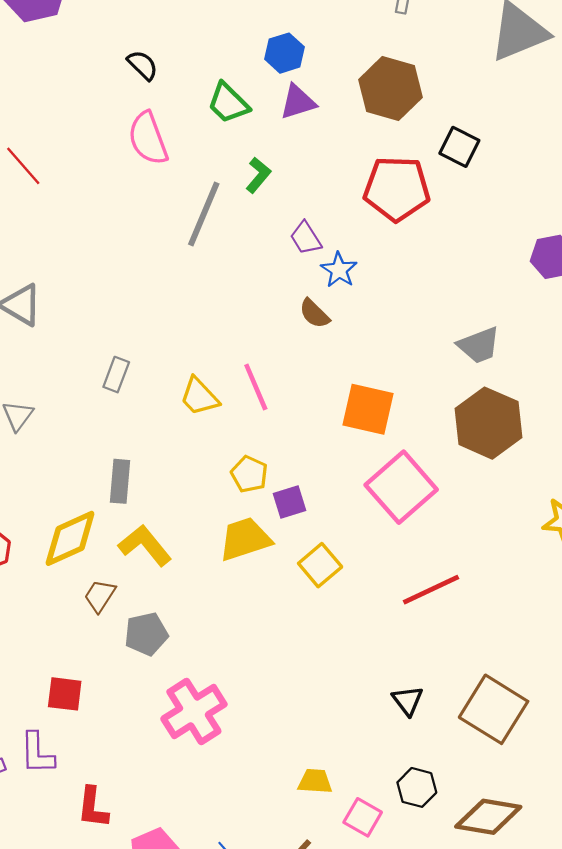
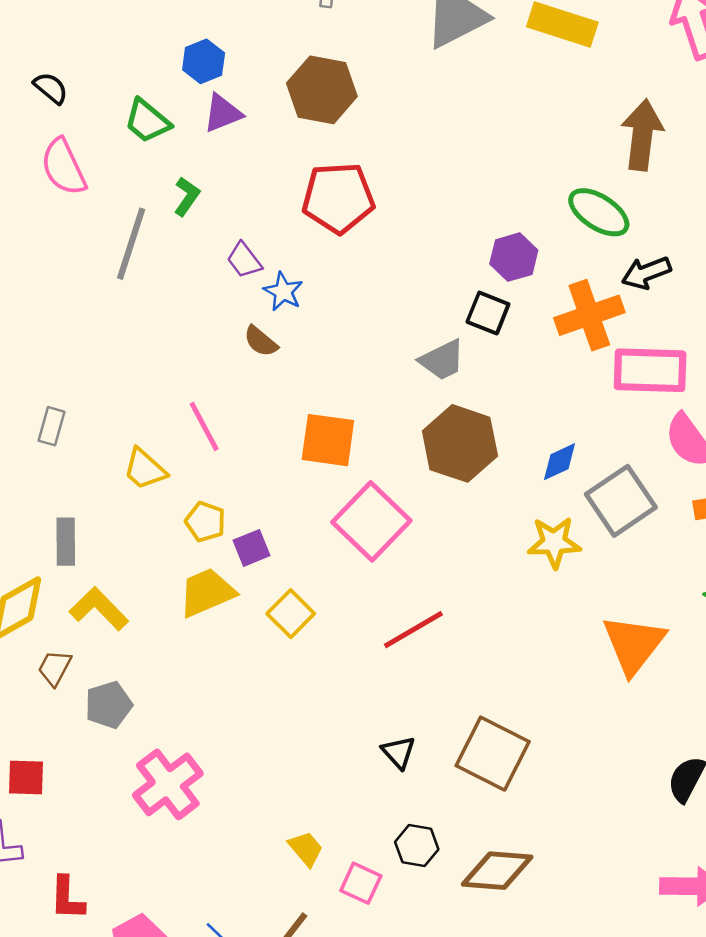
black square: (459, 147) -> (488, 313), moved
yellow trapezoid: (199, 397) -> (145, 469), moved
yellow trapezoid: (315, 781) -> (306, 849), turned 51

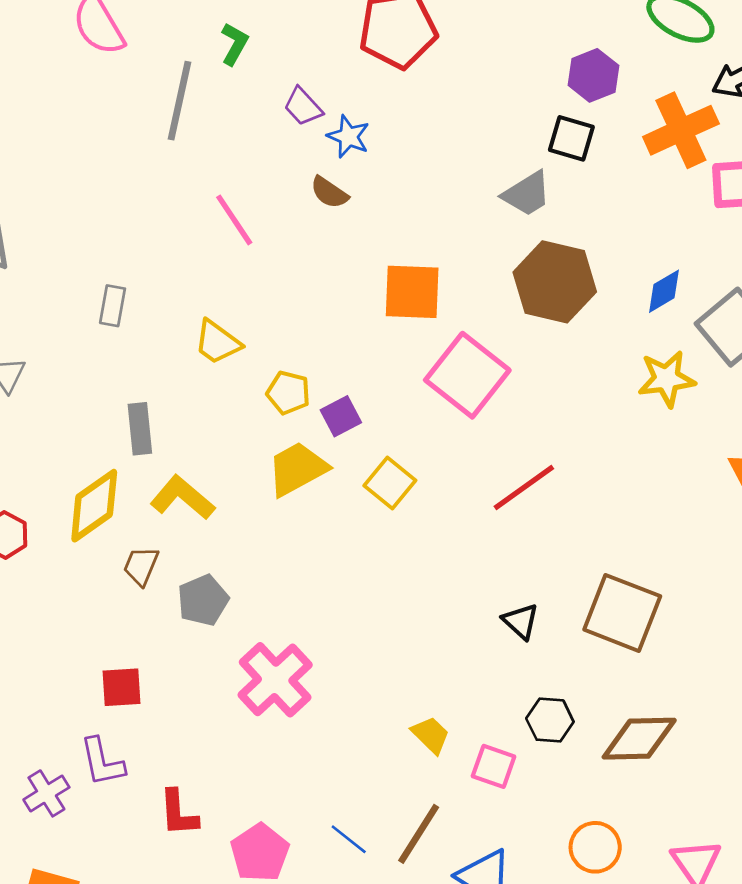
pink line: (204, 426) -> (234, 220), moved

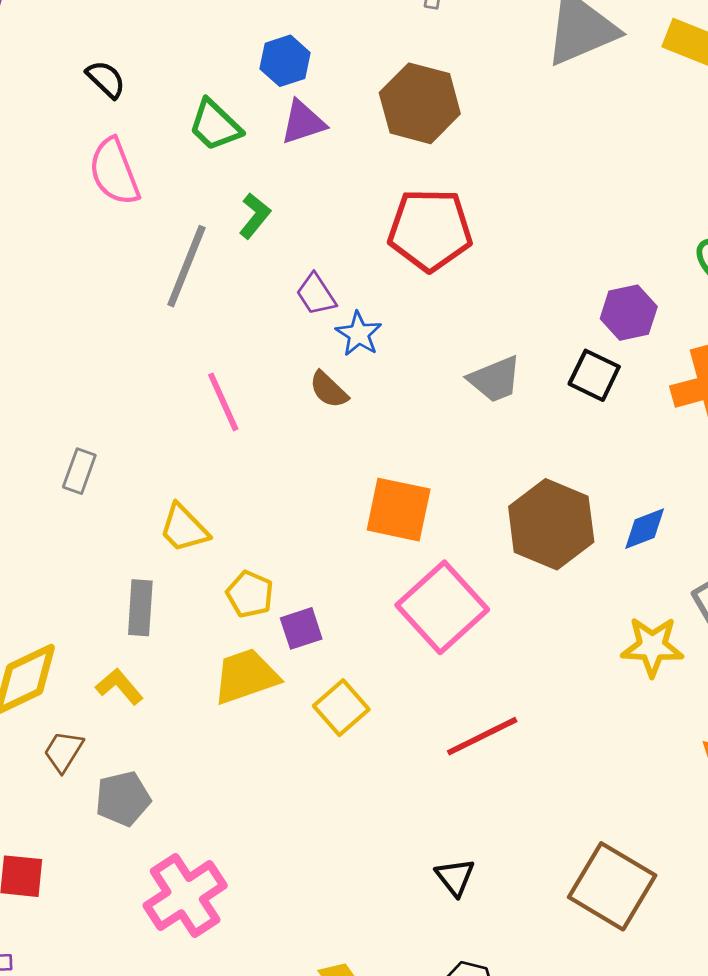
gray trapezoid: (527, 194) -> (495, 379), moved
blue diamond: (664, 291) -> (645, 529), moved
gray rectangle: (140, 429) -> (140, 608), moved
yellow L-shape: (182, 498) -> (119, 686), size x0.7
brown square: (622, 613) -> (612, 886), moved

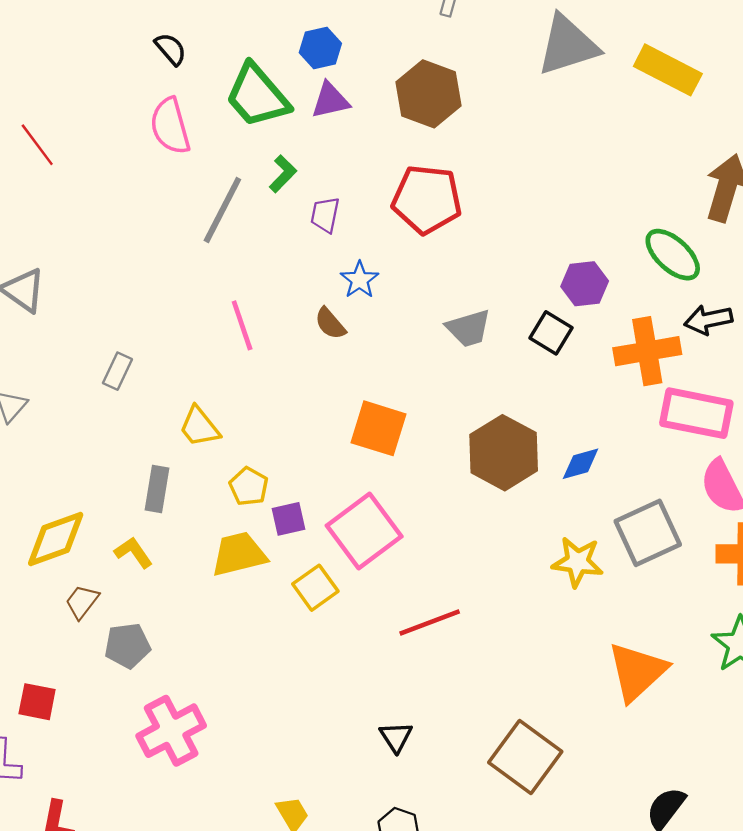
green trapezoid: (215, 125) -> (257, 96), size x1.5
purple trapezoid: (316, 294) -> (325, 215), moved, turned 39
pink square: (442, 607) -> (364, 531), moved

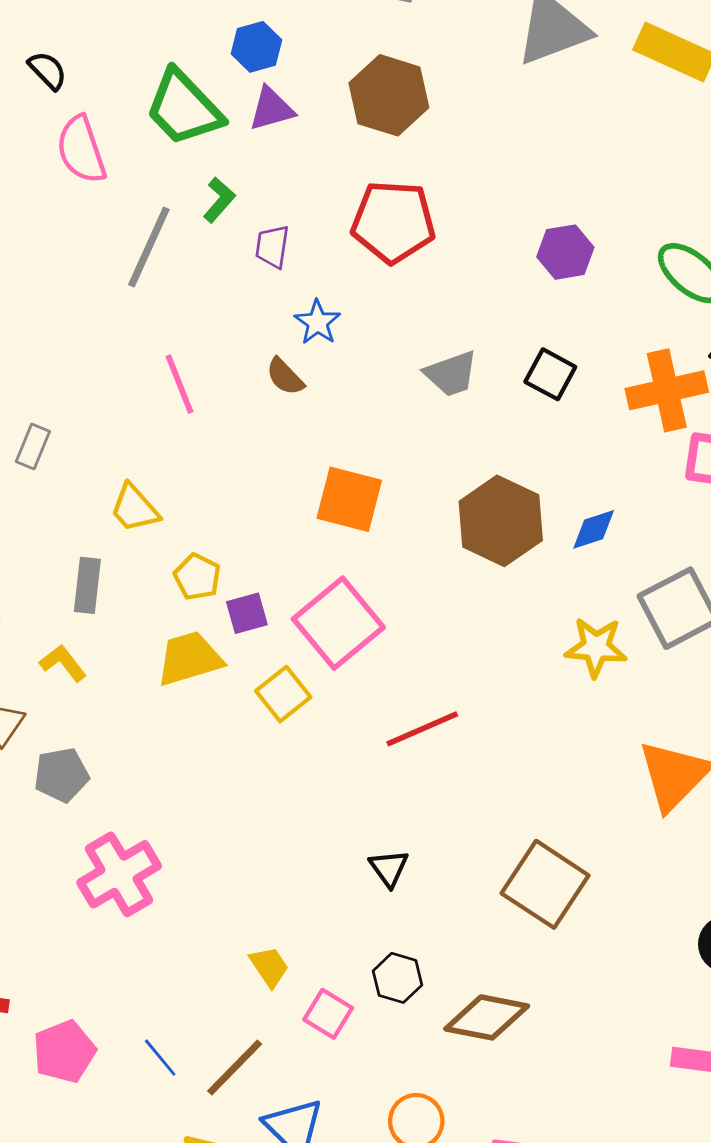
black semicircle: (171, 49) -> (48, 70), moved
purple hexagon: (585, 284) -> (565, 252), moved

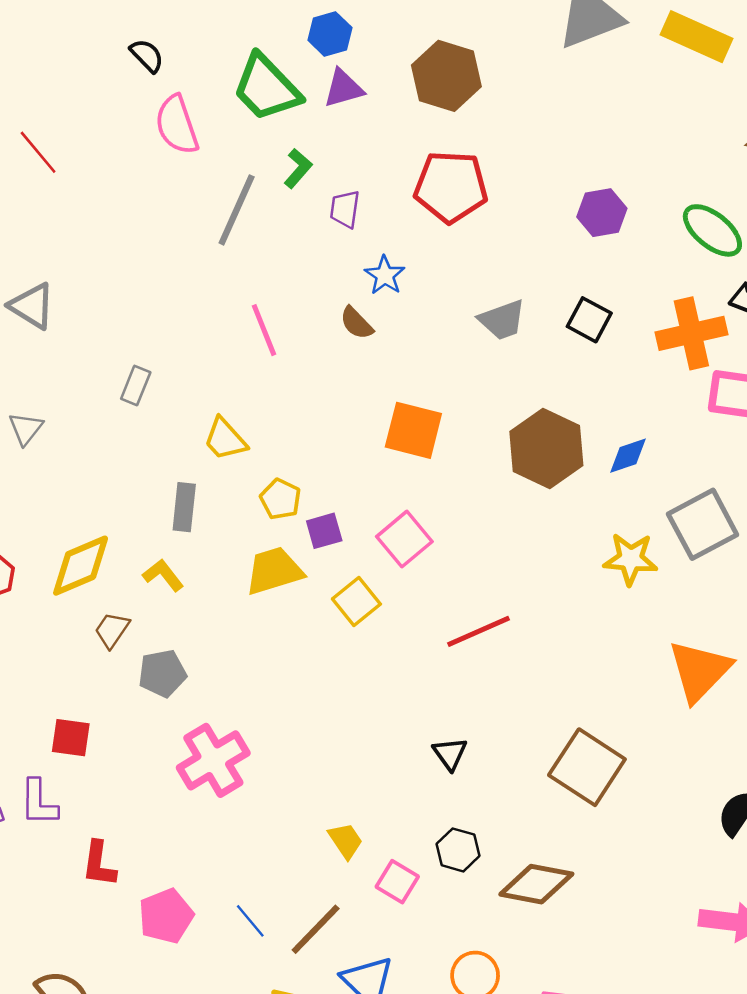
pink square: (338, 623) -> (404, 539), size x0.7

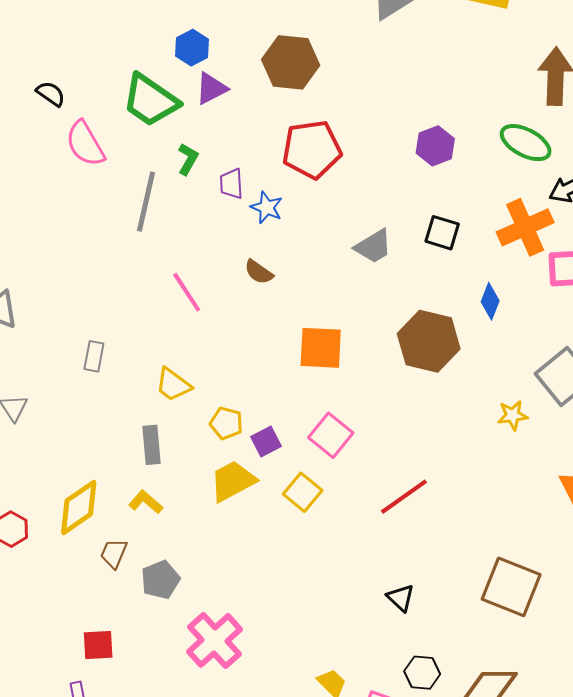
blue star: (385, 275) -> (267, 208), moved
blue diamond: (628, 456) -> (490, 301), moved, turned -39
yellow star: (630, 559) -> (513, 415), size x0.7

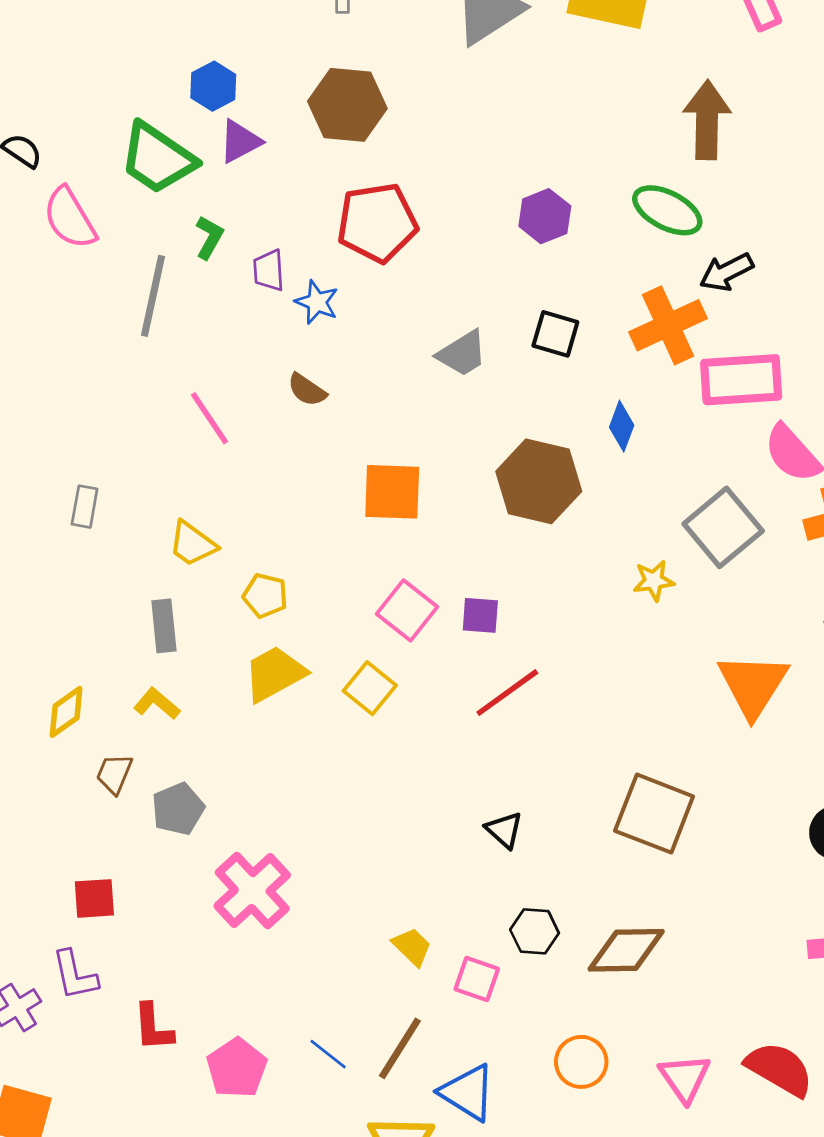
purple square: (266, 441) -> (480, 615), moved, turned 32
yellow diamond: (79, 507) -> (66, 712), size x0.7

